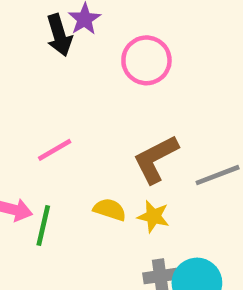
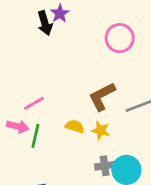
pink circle: (146, 60) -> (120, 38), moved
pink line: (55, 150) -> (34, 103), moved

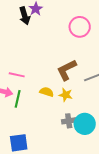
pink line: (34, 103) -> (17, 75), turned 42

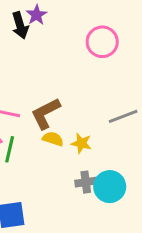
brown L-shape: (67, 70) -> (45, 113), moved

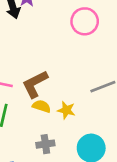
gray cross: (86, 182) -> (45, 144), moved

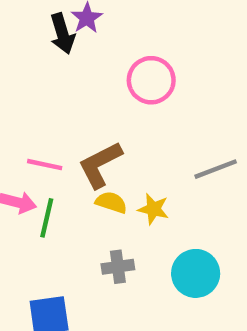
pink circle: (85, 21) -> (151, 80), moved

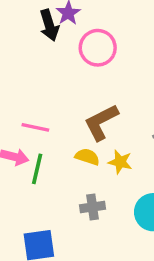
pink circle: (151, 80) -> (98, 48), moved
brown L-shape: (100, 165) -> (101, 122), moved

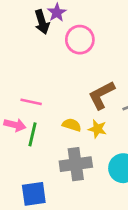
brown L-shape: (101, 122) -> (101, 95), moved
gray cross: (92, 207) -> (76, 164), size x1.6

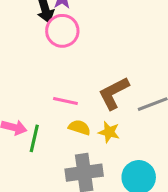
pink circle: (80, 40) -> (62, 31), moved
pink line: (31, 102) -> (65, 101), moved

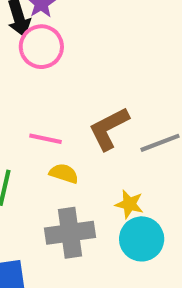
yellow star: (109, 132) -> (129, 204), moved

